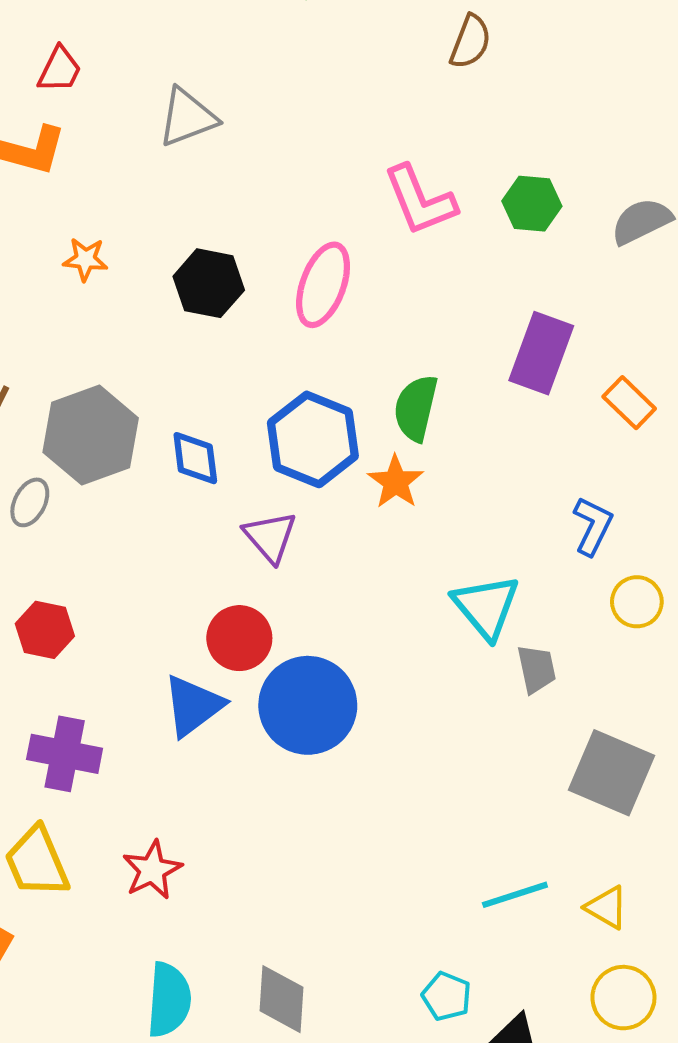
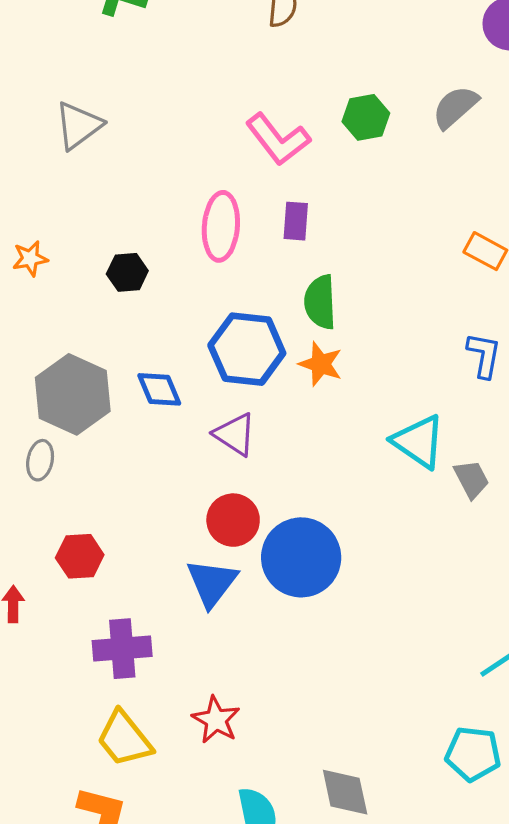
black hexagon: (209, 283) -> (127, 272), moved, size x0.7
purple rectangle: (541, 353) -> (296, 221), moved, size x0.6
cyan pentagon: (447, 996) -> (473, 754), size x1.4

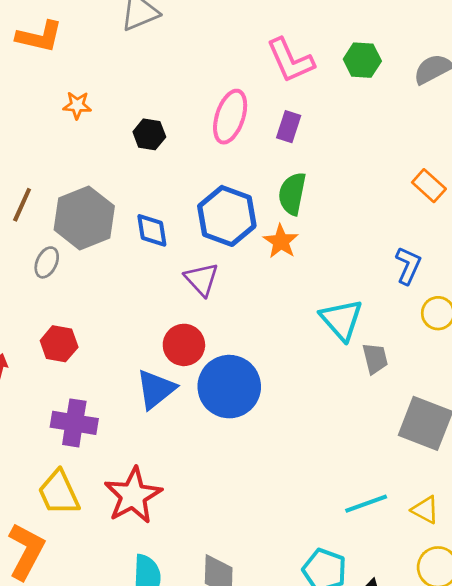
red star: (216, 720) -> (133, 495), size x1.5

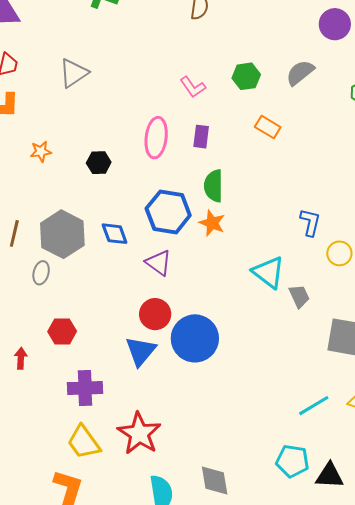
pink L-shape: (290, 60) -> (193, 87), size x0.7
orange rectangle: (429, 186) -> (268, 127), moved

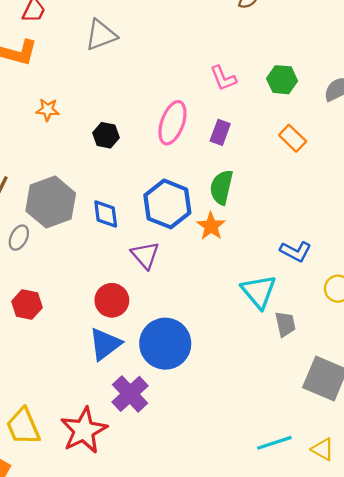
blue L-shape: (310, 222) -> (296, 251), moved, turned 92
red circle: (155, 314) -> (112, 300), moved
purple cross: (85, 388) -> (130, 394), moved, turned 36

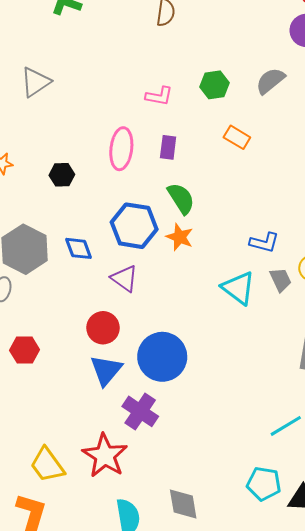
pink L-shape: (223, 78) -> (159, 96), turned -44
green semicircle: (221, 187) -> (181, 198), turned 148
gray trapezoid: (285, 324) -> (280, 280), moved

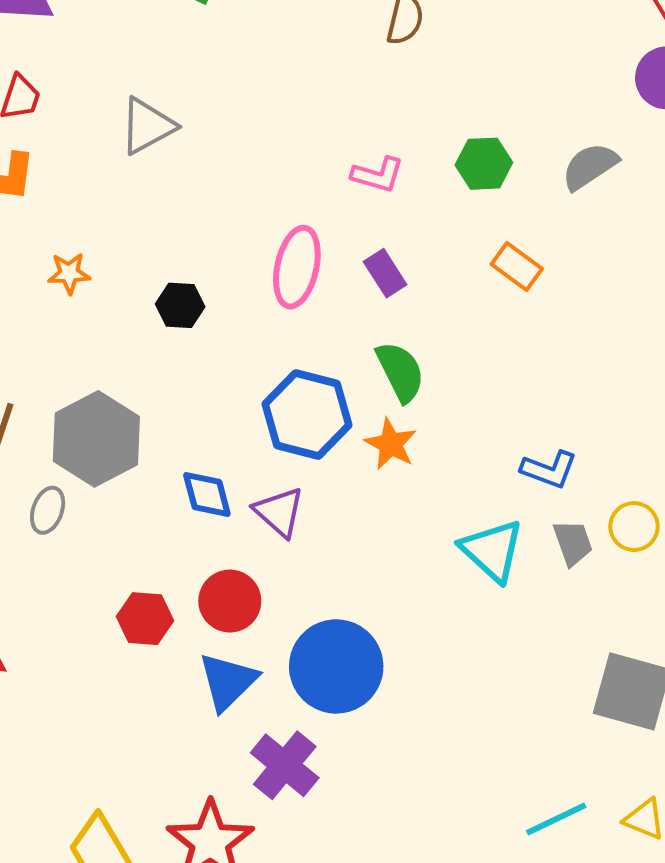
purple rectangle: (168, 147) -> (385, 273), turned -45
blue diamond: (79, 248) -> (207, 494), moved
red hexagon: (25, 350) -> (145, 619), moved

